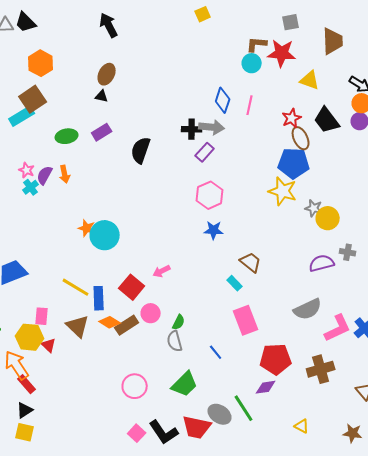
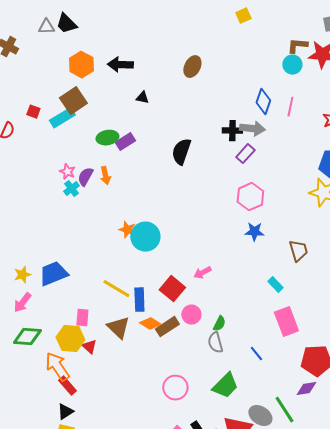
black arrow: (109, 25) -> (120, 65), moved, turned -60
brown ellipse: (107, 74) -> (192, 67), moved
purple rectangle: (102, 132) -> (125, 142), moved
brown trapezoid: (251, 262) -> (298, 251), moved, turned 35

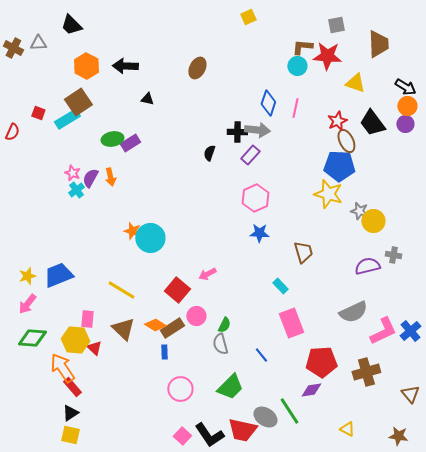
gray triangle: (46, 27) -> (38, 43), moved
black semicircle: (181, 152) -> (209, 153), moved, size x0.6
blue rectangle: (139, 300) -> (164, 352), moved, size x0.6

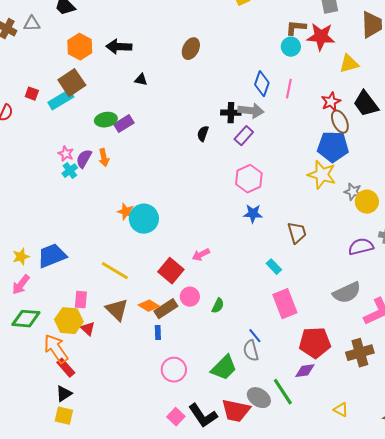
yellow triangle: (355, 83) -> (349, 64), turned -35
gray semicircle: (220, 344) -> (251, 351), moved

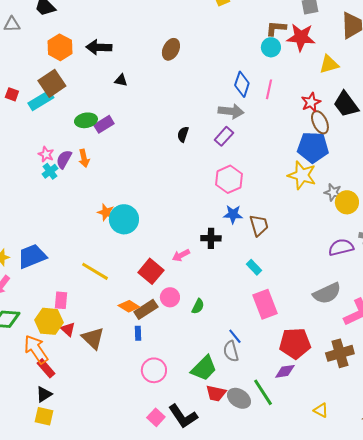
black cross: (231, 113) -> (211, 238), moved
brown trapezoid: (297, 233) -> (259, 225), moved
brown triangle: (117, 310) -> (93, 338), moved
red trapezoid: (236, 411) -> (216, 393), moved, size x0.7

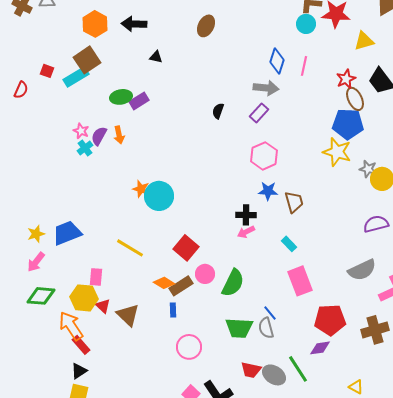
pink arrow: (181, 255) -> (246, 232), moved
green semicircle: (198, 306) -> (233, 283), size x1.8
green trapezoid: (204, 368) -> (239, 328), moved, turned 48

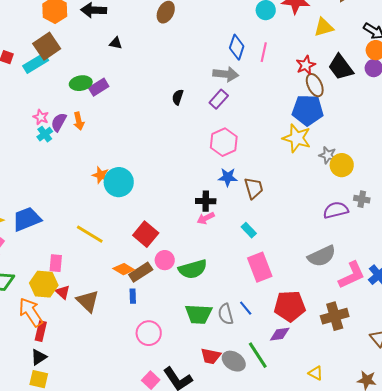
green semicircle: (233, 283) -> (193, 269), turned 48
blue line: (270, 313) -> (246, 308), moved
red rectangle: (81, 345) -> (41, 331), turned 54

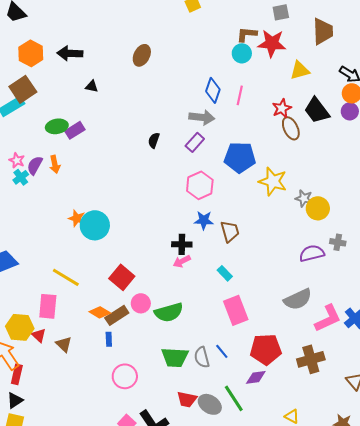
blue pentagon: (308, 110) -> (240, 157), moved
pink rectangle: (56, 263) -> (48, 306), moved, size x1.4
brown triangle: (88, 301) -> (64, 344), size x0.7

